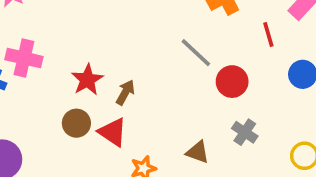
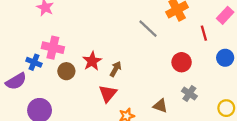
gray line: (196, 53) -> (148, 29), moved
brown circle: (76, 123) -> (66, 71), moved
red triangle: (113, 132) -> (108, 94), turned 36

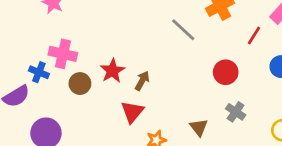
red line: (204, 33) -> (254, 35), turned 48
brown triangle: (160, 106) -> (199, 127), turned 32

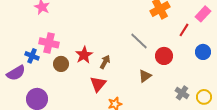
gray line: (183, 30) -> (139, 41), moved
gray cross: (236, 112) -> (182, 93), moved
brown triangle: (199, 127) -> (145, 76), moved, turned 32

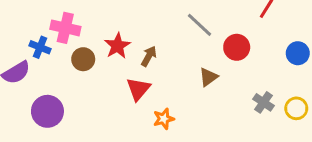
blue circle: (203, 52) -> (298, 53), moved

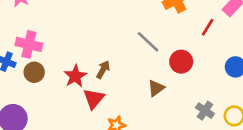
red star: (117, 46) -> (75, 76), moved
brown circle: (83, 59) -> (34, 72), moved

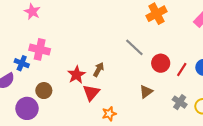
red line: (208, 27) -> (182, 69), moved
brown circle: (34, 72) -> (44, 91), moved
brown triangle: (156, 88) -> (146, 92), moved

